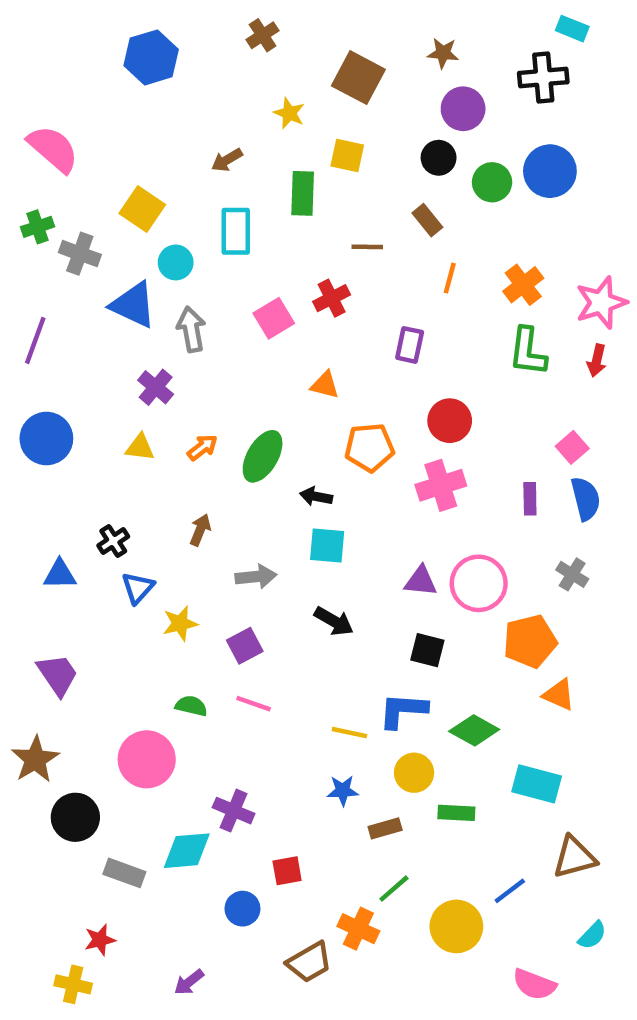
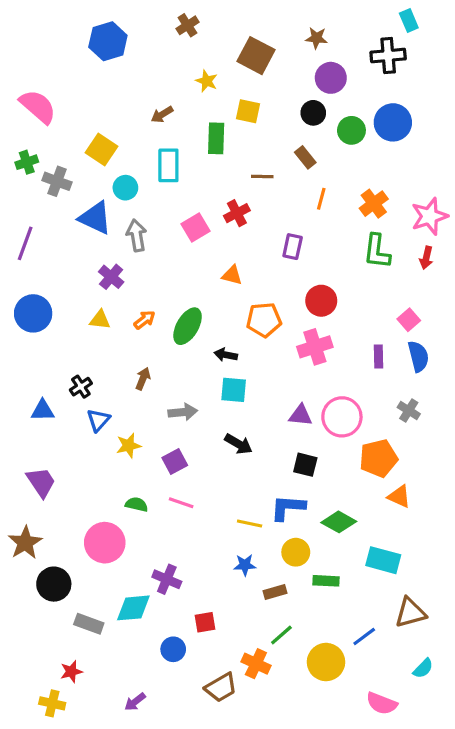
cyan rectangle: (572, 29) -> (409, 21), turned 45

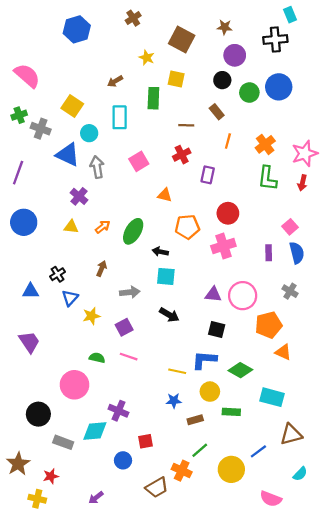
red cross: (237, 213) -> (182, 155), moved
brown star: (25, 543) -> (18, 464), moved

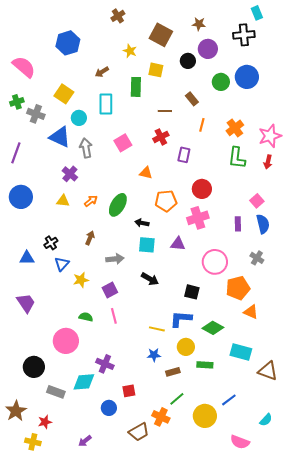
blue hexagon: (77, 29) -> (68, 43), moved
black circle: (222, 80) -> (188, 61), moved
purple triangle: (213, 295) -> (178, 244), moved
pink line: (129, 357) -> (114, 316), turned 56
brown triangle: (291, 434) -> (268, 371), moved, turned 35

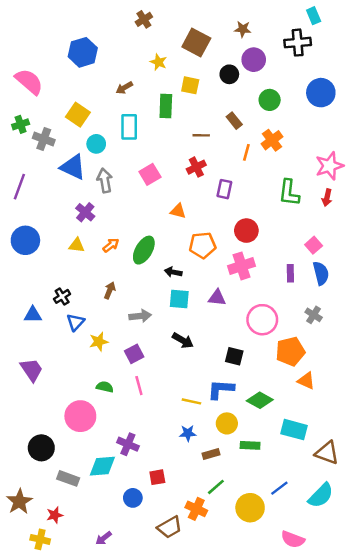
blue circle: (247, 77) -> (321, 93), moved
orange cross: (235, 128) -> (272, 140), moved
cyan semicircle: (266, 420) -> (321, 495), moved, size x1.6

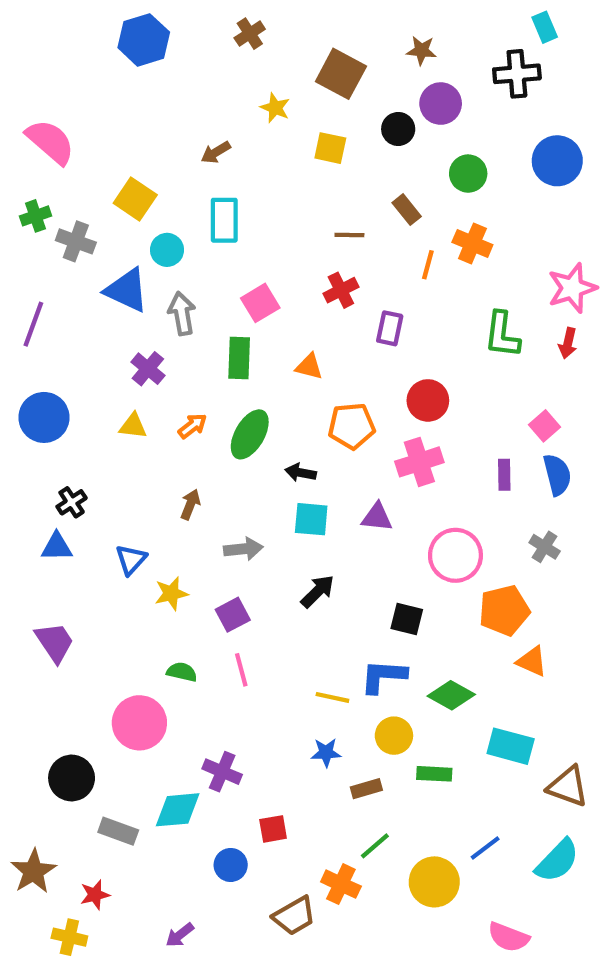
blue hexagon: (83, 52) -> (144, 40), moved
green rectangle: (166, 106) -> (239, 358), moved
orange cross: (272, 140) -> (472, 244), turned -30
black cross: (62, 296) -> (72, 502), moved
black arrow: (183, 340) -> (318, 591), turned -75

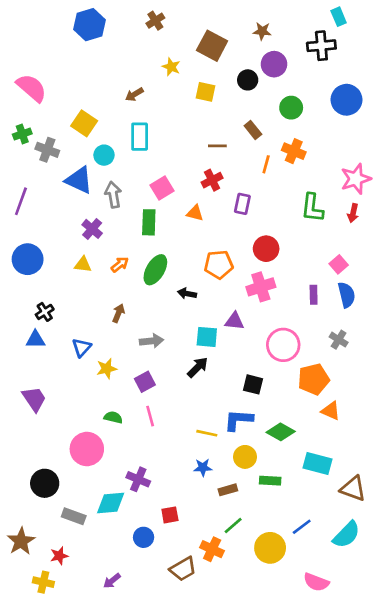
orange triangle: (309, 367) -> (195, 213), moved
cyan square: (311, 519) -> (207, 337), moved

